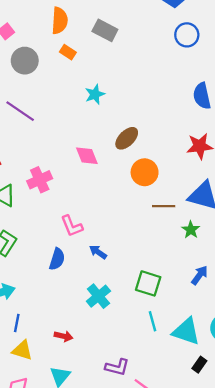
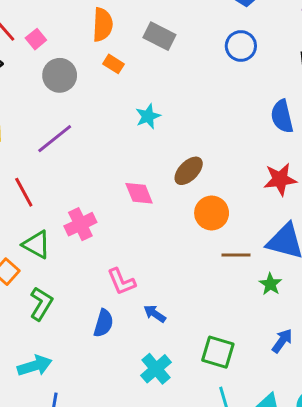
blue circle: (187, 35) -> (241, 46), moved
purple line: (20, 111) -> (55, 139), turned -72

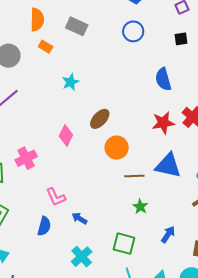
pink diamond: (139, 193) -> (66, 135), turned 50
green star: (270, 284) -> (140, 207), moved

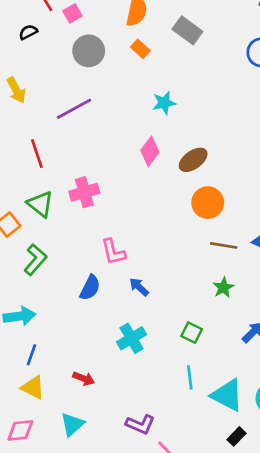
pink diamond: (66, 135) -> (150, 151), moved
green square: (124, 244) -> (192, 333), size x0.7

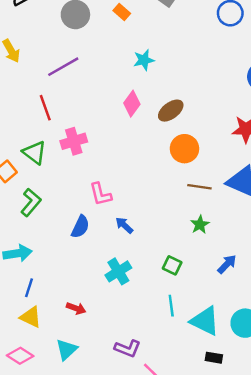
red line: (37, 154) -> (45, 108), moved
pink diamond: (20, 430) -> (20, 356), turned 40
black rectangle: (236, 436) -> (214, 358), turned 56

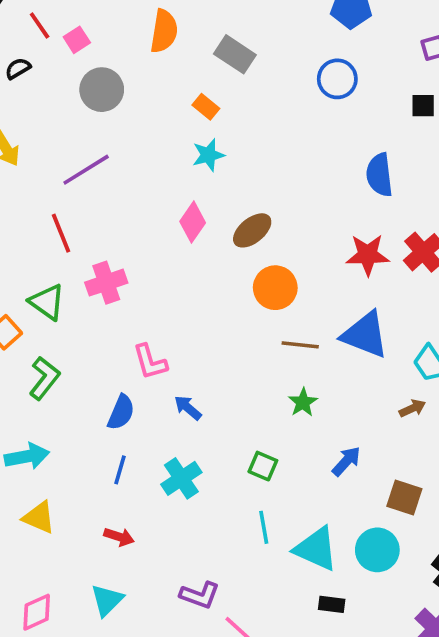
orange rectangle: (122, 12) -> (206, 107), moved
blue line: (29, 288) -> (120, 470), moved
yellow triangle: (31, 317) -> (39, 517), moved
pink diamond: (20, 356) -> (37, 612), turned -55

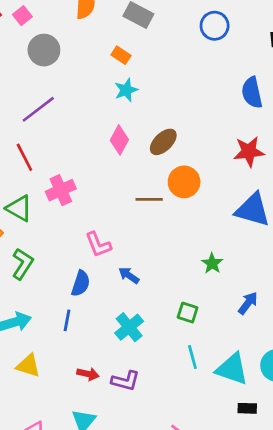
brown line: (300, 345) -> (149, 199), moved
blue line: (120, 470) -> (67, 320), moved
purple L-shape: (200, 595) -> (125, 381), moved

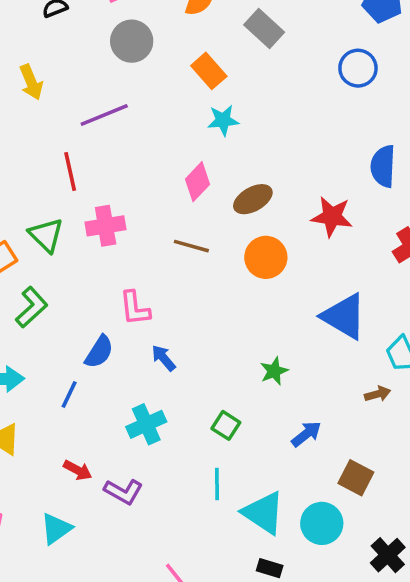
orange rectangle: (121, 55) -> (209, 71), moved, size x1.4
red star: (249, 152) -> (332, 217), moved
brown line: (149, 199) -> (191, 246), moved

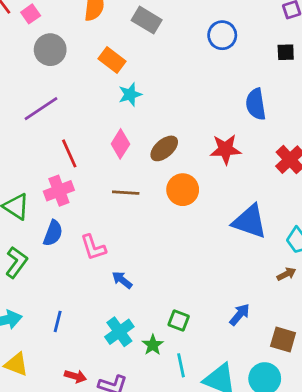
red line: (70, 172) -> (69, 153), moved
blue semicircle: (99, 352) -> (53, 233), moved
green star: (274, 371) -> (153, 345), moved

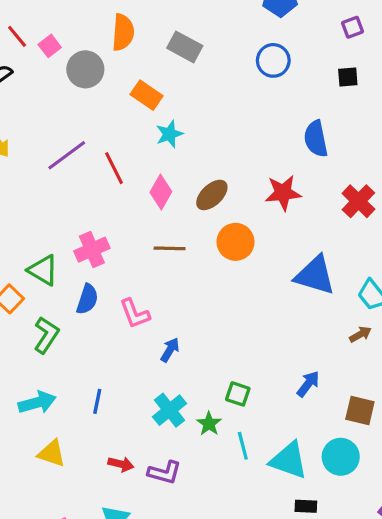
gray circle: (50, 50) -> (85, 69), moved
red line: (69, 153) -> (114, 168), moved
blue arrow: (122, 280) -> (170, 350), turned 85

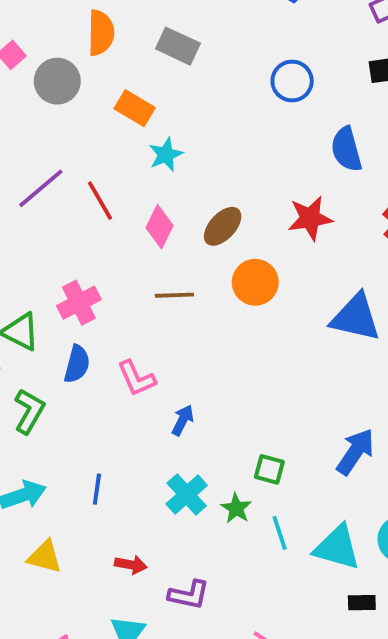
blue circle: (273, 60) -> (292, 81), moved
blue arrow: (308, 384) -> (355, 452), size x1.4
purple L-shape: (165, 472) -> (189, 595), moved

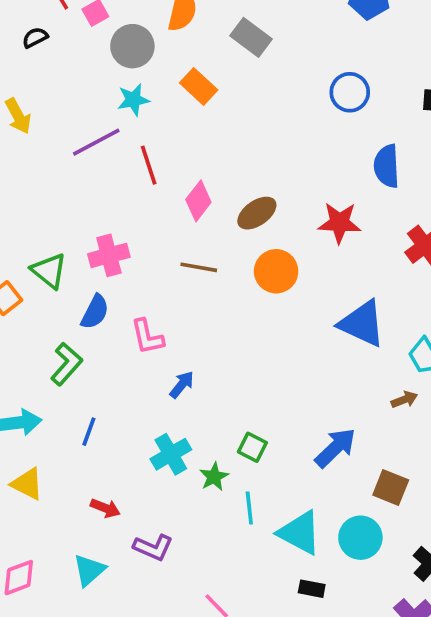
cyan star: (166, 155) -> (133, 100), moved
green L-shape: (29, 411) -> (66, 364), moved

